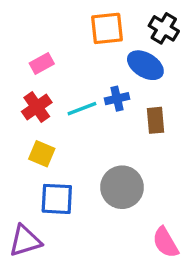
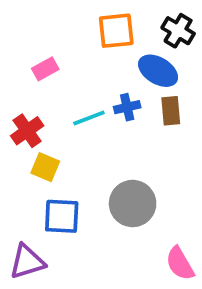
red cross: (37, 107) -> (27, 131), moved
brown rectangle: (155, 120) -> (171, 111), moved

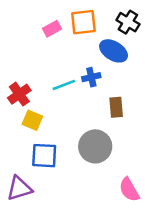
pink rectangle: (45, 69) -> (52, 29), moved
brown rectangle: (171, 111) -> (116, 107), moved

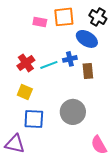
pink rectangle: (52, 29) -> (40, 22), turned 40
red cross: (19, 94) -> (26, 63), moved
brown rectangle: (116, 107) -> (88, 71), moved
purple triangle: (19, 188) -> (15, 144), turned 30

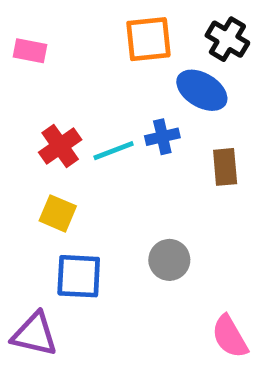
pink rectangle: (40, 22) -> (30, 51), moved
brown rectangle: (88, 71) -> (225, 167), moved
gray circle: (73, 112) -> (169, 260), size x0.7

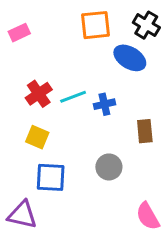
pink rectangle: (30, 51) -> (19, 33), turned -36
blue cross: (162, 137) -> (104, 104), moved
brown rectangle: (225, 167) -> (145, 131), moved

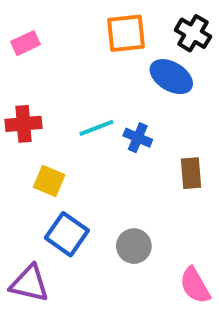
red cross: (39, 94) -> (24, 124), moved, turned 30
blue cross: (104, 104) -> (138, 138), turned 36
gray circle: (109, 167) -> (134, 246), moved
blue square: (51, 177) -> (67, 234), turned 32

